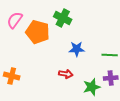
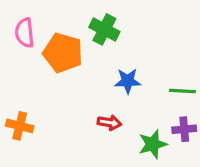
pink semicircle: (15, 20) -> (25, 33), turned -42

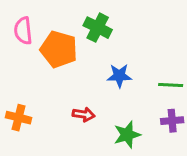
red arrow: (109, 123) -> (84, 114), moved
green star: (153, 144) -> (127, 135), moved

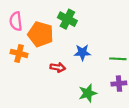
red arrow: (84, 114) -> (58, 67), moved
orange cross: (19, 118) -> (19, 53), moved

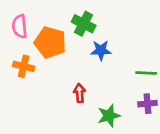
blue star: (82, 52) -> (101, 50), moved
red arrow: (58, 67) -> (80, 93), moved, turned -104

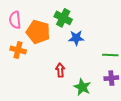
green star: (109, 116) -> (82, 87), turned -30

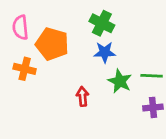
green cross: (63, 18) -> (102, 23), moved
green star: (82, 87) -> (120, 81), moved

